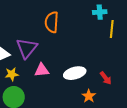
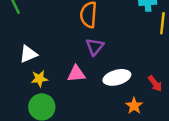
purple triangle: (27, 48) -> (95, 47), moved, size x0.7

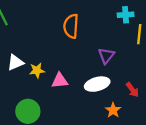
purple triangle: (95, 47) -> (106, 56), moved
yellow star: (39, 79) -> (37, 70), moved

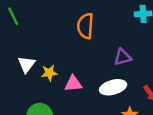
purple triangle: (106, 56) -> (123, 57), turned 36
white triangle: (15, 62) -> (26, 64), turned -30

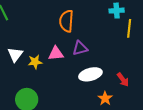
purple triangle: (123, 57) -> (80, 48), moved
pink triangle: (73, 84) -> (56, 53), moved

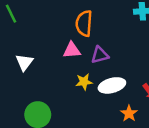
pink triangle: (56, 53) -> (72, 50), moved
yellow star: (35, 62) -> (84, 82), moved

